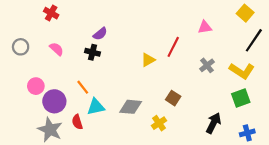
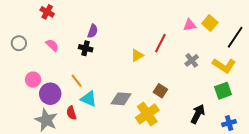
yellow square: (245, 13) -> (210, 23), moved
purple semicircle: (100, 34) -> (93, 31), turned -32
cyan triangle: (96, 107) -> (89, 99), turned 36
yellow cross: (159, 123) -> (147, 114), size x1.6

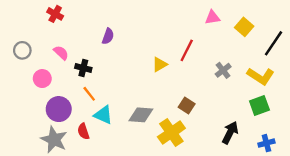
pink triangle: (190, 25) -> (212, 17), moved
black cross: (86, 48) -> (83, 68), moved
pink circle: (33, 80) -> (42, 79), moved

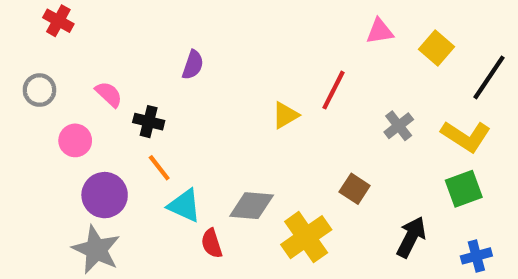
red cross: (55, 14) -> (58, 21), moved
brown square: (187, 106) -> (355, 189), moved
red semicircle: (83, 131) -> (212, 243), moved

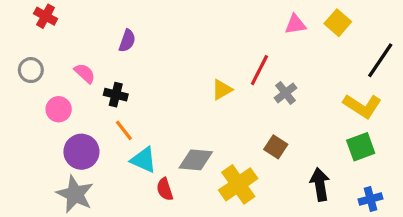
yellow square: (436, 48) -> (338, 23), moved
purple semicircle: (193, 65) -> (127, 41), moved
gray cross: (399, 126) -> (286, 93), moved
black arrow: (411, 237) -> (320, 184), turned -36

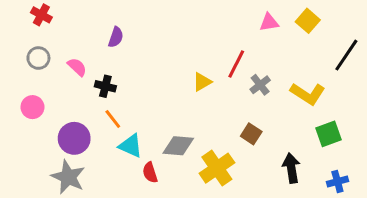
gray circle: (31, 70) -> (38, 58), moved
yellow L-shape: (362, 106) -> (308, 94), moved
pink circle: (59, 109) -> (32, 107), moved

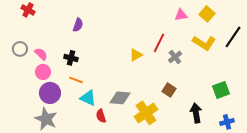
gray circle: (38, 58) -> (20, 49), moved
pink semicircle: (77, 67) -> (41, 54), moved
yellow L-shape: (308, 94) -> (204, 43), moved
pink circle: (32, 107) -> (43, 72), moved
orange line: (113, 119) -> (76, 80), turned -32

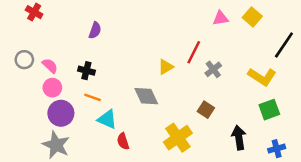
yellow L-shape: (204, 43) -> (262, 77), moved
gray diamond: (120, 98) -> (146, 96), moved, turned 60

